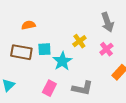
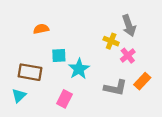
yellow cross: (79, 41) -> (111, 41), moved, turned -32
brown rectangle: (21, 52) -> (30, 72), moved
gray L-shape: (82, 88) -> (116, 88), moved

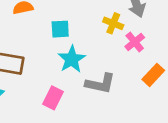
cyan square: (59, 56) -> (60, 29), moved
gray L-shape: (116, 88) -> (100, 84), moved

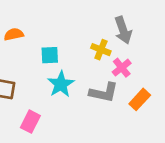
gray L-shape: (100, 84) -> (104, 92), moved
pink rectangle: (53, 98) -> (30, 122), moved

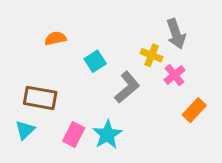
cyan square: (50, 55) -> (95, 61), turned -30
cyan star: (61, 84) -> (107, 135), moved
gray L-shape: (104, 92) -> (127, 87), moved, turned -52

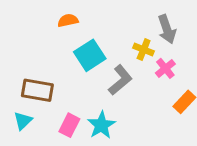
orange semicircle: (55, 38) -> (68, 20), moved
cyan square: (95, 61) -> (90, 55), size x1.5

